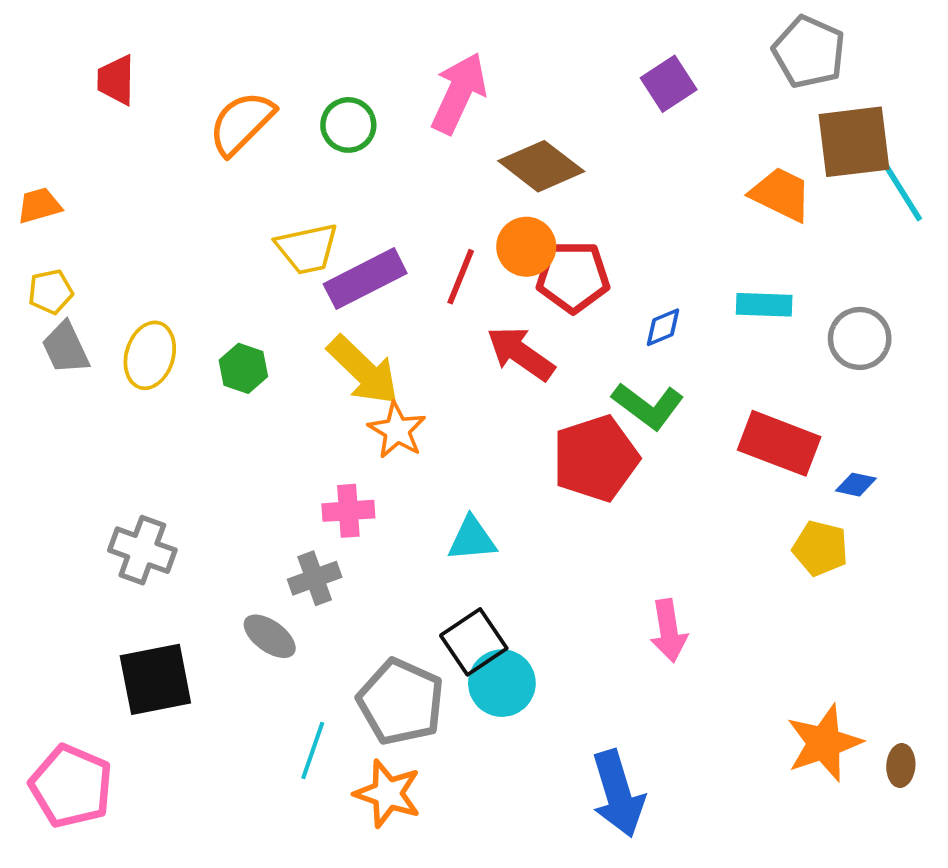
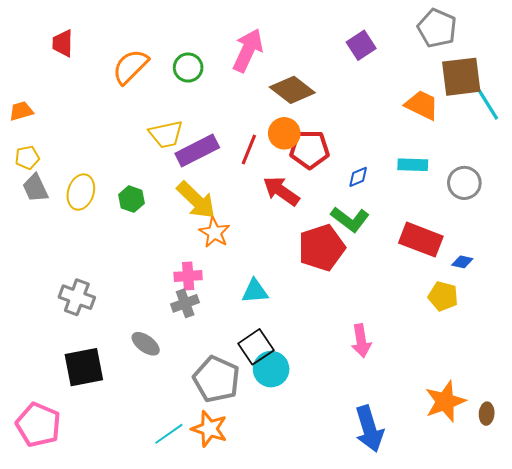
gray cross: (315, 578) -> (185, 303), moved
cyan line: (313, 751) -> (169, 434), moved, turned 36
blue arrow: (618, 794) -> (369, 429), moved

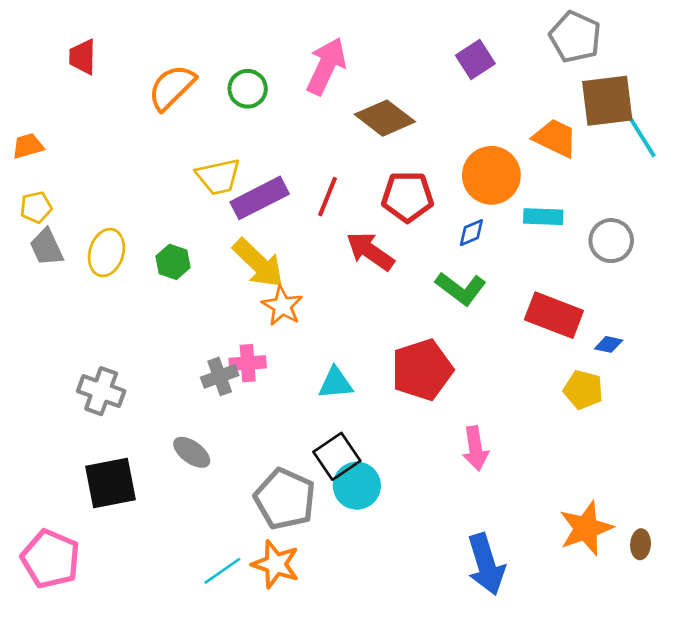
orange circle: (284, 133) -> (491, 175), moved, size x1.4
red pentagon: (322, 248) -> (422, 370), moved
gray cross: (185, 303) -> (220, 376), moved

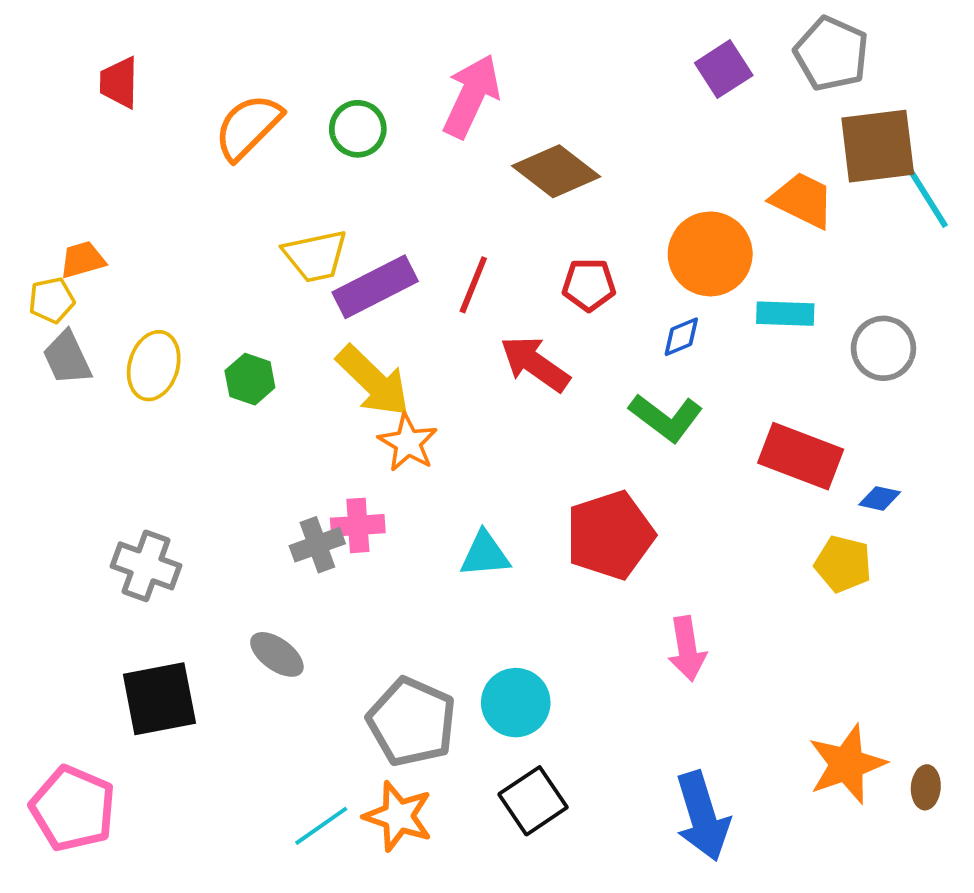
purple square: (475, 59) -> (724, 69), moved
orange trapezoid: (28, 146) -> (82, 260), moved
red pentagon: (407, 197) -> (589, 285), size x0.7
black square: (337, 456) -> (533, 801), moved

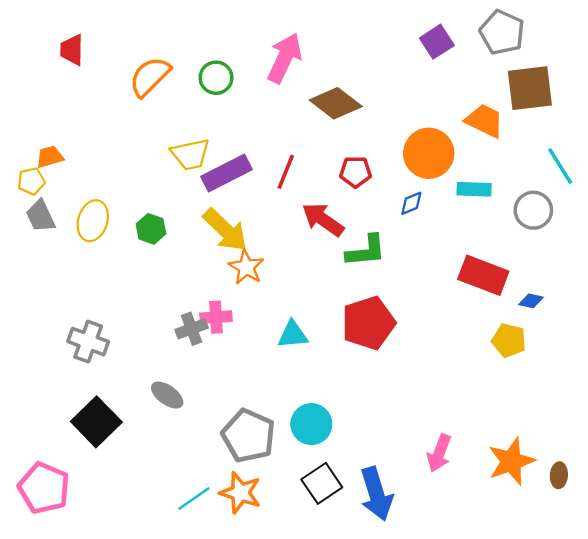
cyan line: (928, 198) -> (560, 166), moved
green L-shape: (666, 418) -> (366, 251), moved, turned -42
pink arrow: (687, 649) -> (439, 453), moved, turned 30
black square: (159, 699) -> (96, 422), turned -33
blue arrow: (702, 816) -> (376, 494), moved

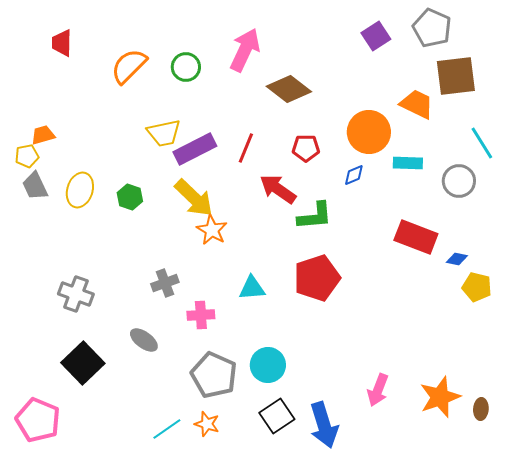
pink cross: (216, 317) -> (201, 315), moved
yellow pentagon: (509, 340) -> (477, 287), moved
orange star: (240, 493) -> (207, 424), size x0.7

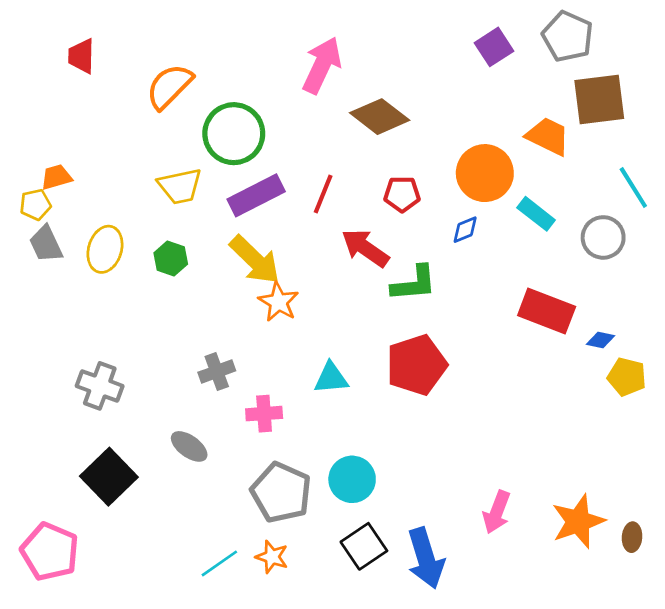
green circle: (186, 67) -> (234, 134), moved, size x1.6
yellow trapezoid: (164, 133) -> (180, 186), moved
cyan rectangle: (408, 163) -> (536, 214), turned 36

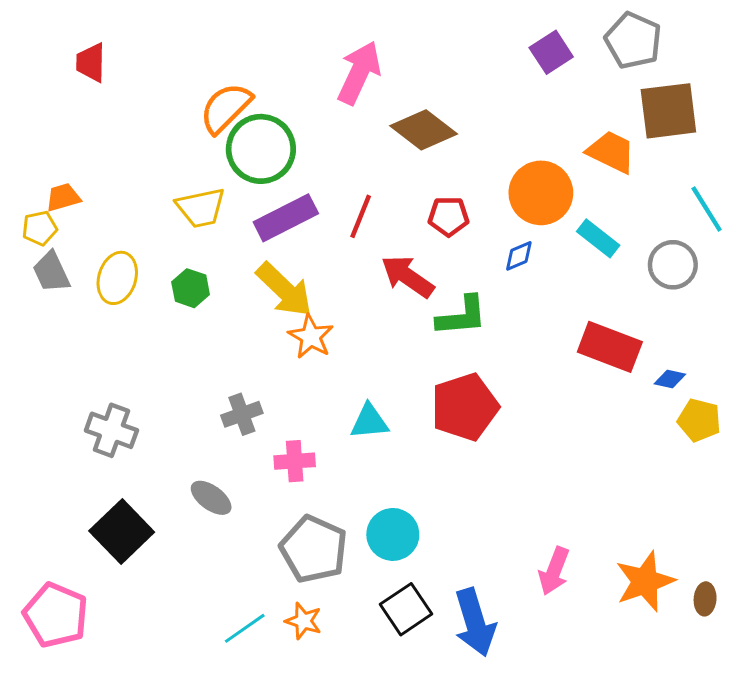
orange semicircle: (169, 86) -> (226, 108), moved

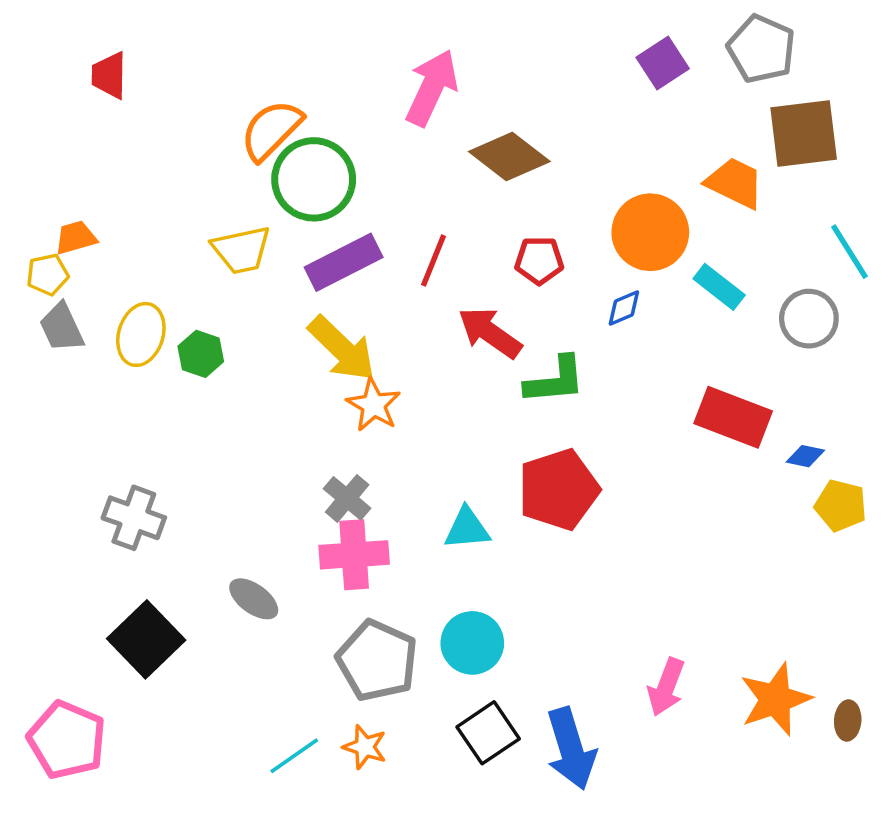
green hexagon: (191, 288) -> (201, 354), moved
gray cross: (242, 414) -> (347, 498), moved, turned -30
cyan triangle: (369, 422) -> (467, 528), moved
pink cross: (295, 461) -> (354, 555), size x1.4

